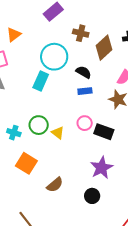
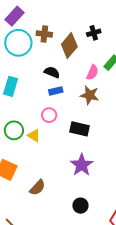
cyan circle: (54, 57) -> (18, 43), moved
pink circle: (85, 123) -> (49, 115), moved
black circle: (92, 196) -> (80, 206), moved

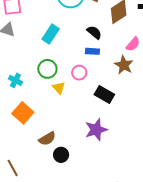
green circle: (14, 130) -> (47, 69), moved
black circle: (80, 206) -> (61, 155), moved

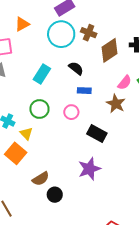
black semicircle: (94, 32) -> (76, 68), moved
yellow triangle: (59, 88) -> (26, 134), moved

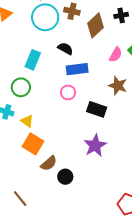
blue rectangle: (84, 91) -> (77, 69), size x1.5
brown star: (116, 104) -> (118, 86), moved
green circle: (39, 109) -> (21, 87), moved
orange square: (16, 153) -> (33, 144), moved

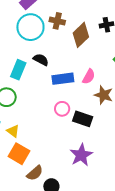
black semicircle: (65, 49) -> (41, 60), moved
pink semicircle: (116, 55) -> (89, 77), moved
pink circle: (68, 92) -> (62, 109), moved

